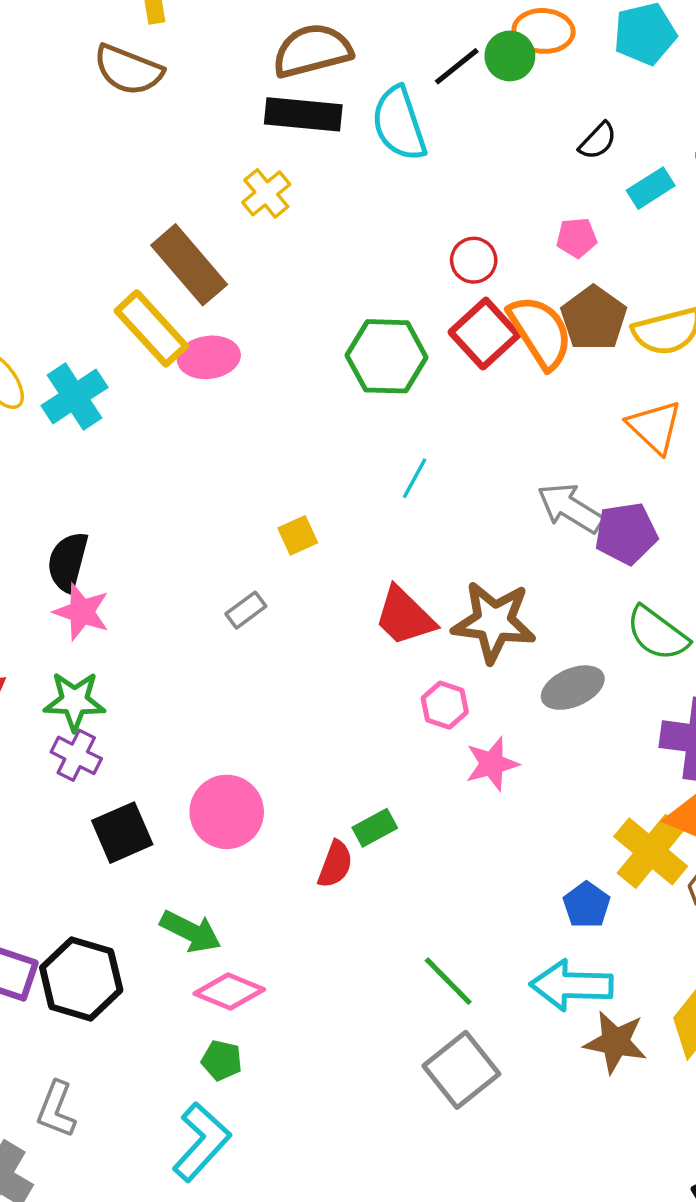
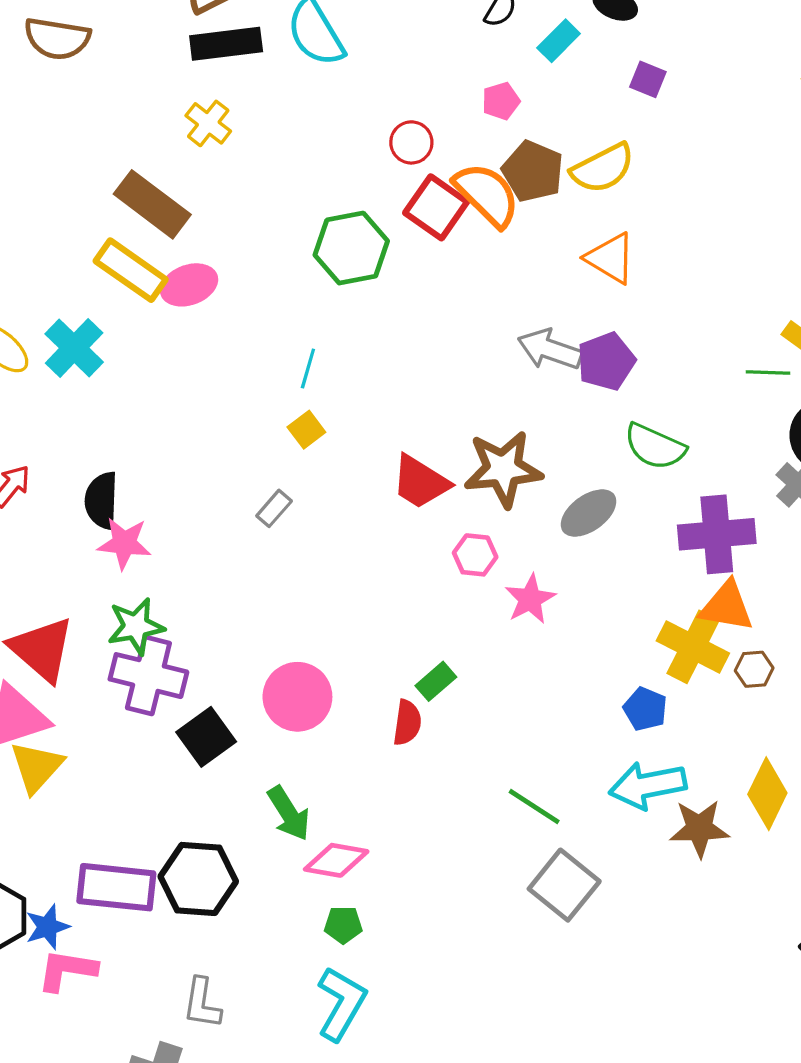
cyan line: (415, 478) -> (308, 369), moved
purple cross: (76, 755) -> (148, 676), size x1.6
green arrow: (191, 932) -> (289, 813), turned 44

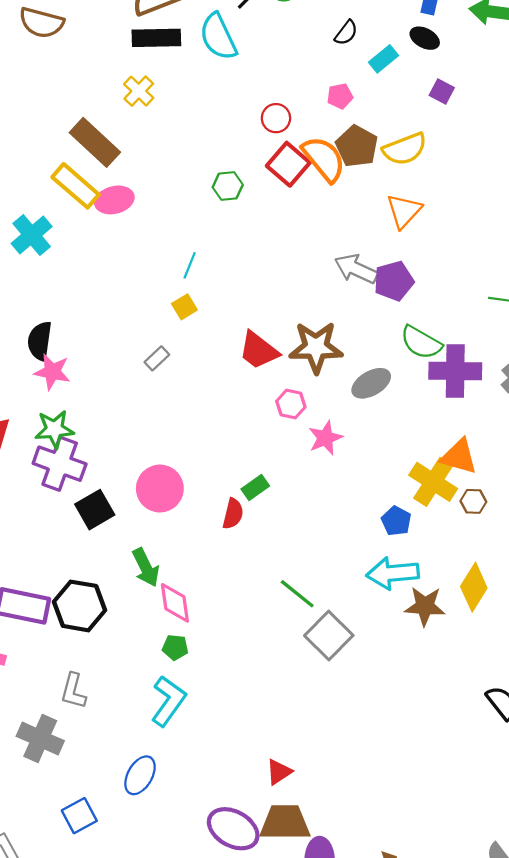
green hexagon: (351, 248) -> (228, 186), size x0.6
orange triangle: (611, 258) -> (404, 211), turned 36
purple cross: (717, 534) -> (455, 371), moved
green line: (534, 807) -> (297, 594), moved
pink diamond: (336, 860) -> (175, 603), turned 66

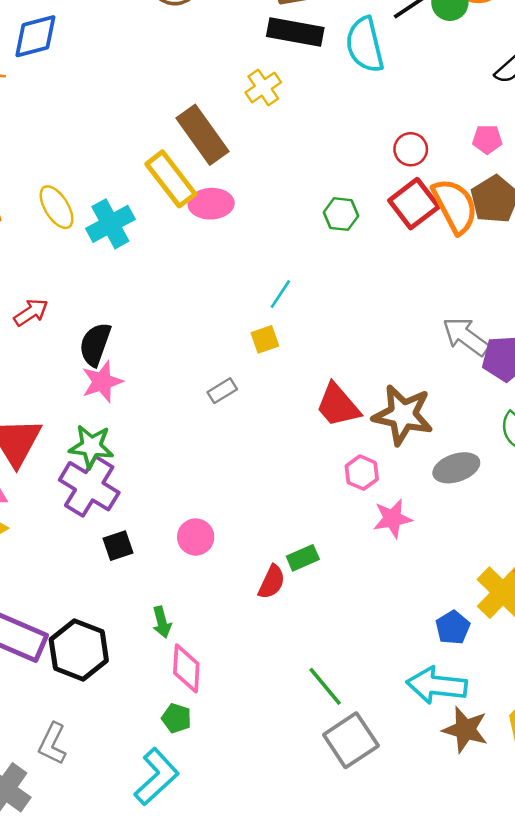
pink star: (52, 372) -> (102, 382), turned 30
pink circle: (160, 489) -> (196, 537), size x0.7
black square: (95, 510) -> (118, 546), size x0.7
green arrow: (146, 568) -> (162, 622), size x0.7

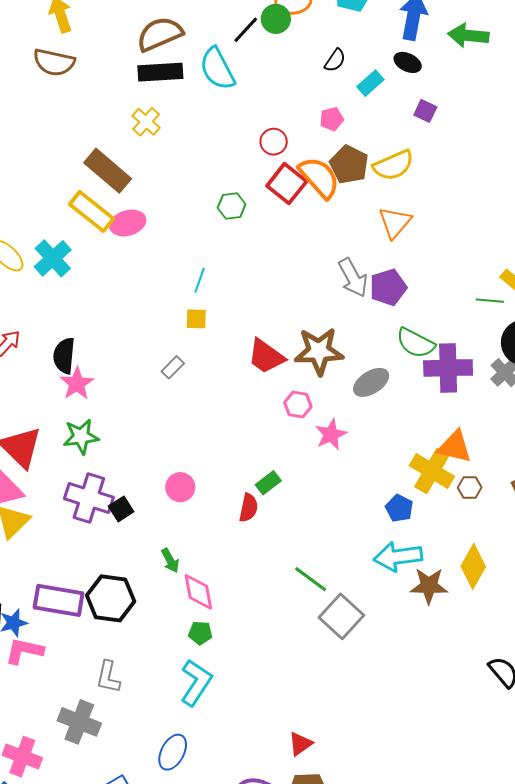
gray arrow: (466, 336) -> (353, 278), turned -141
yellow square: (265, 339) -> (196, 319), turned 35
purple cross: (89, 486) -> (89, 498), moved

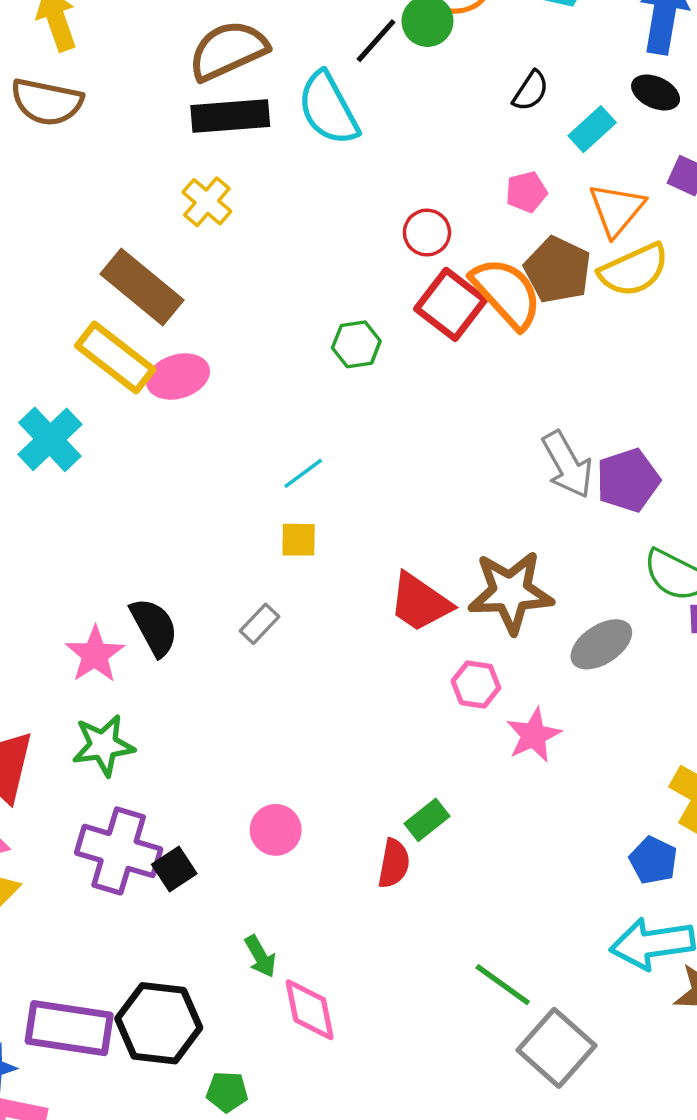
orange triangle: (395, 222) -> (617, 209), moved
cyan line: (200, 280) -> (303, 473), turned 35
black semicircle: (64, 356) -> (154, 627), moved, turned 147
green pentagon: (200, 633) -> (227, 1092), moved

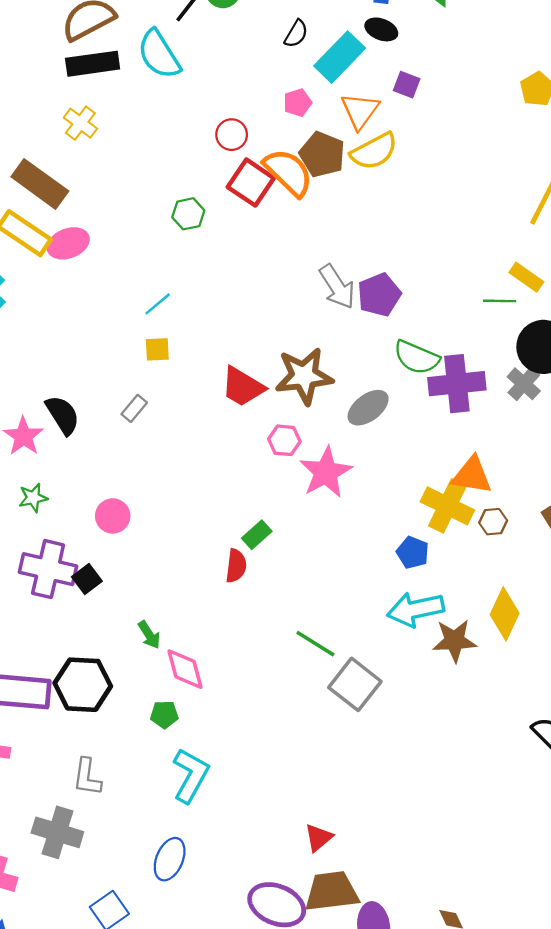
cyan rectangle: (592, 129) -> (340, 57), size x1.6
pink star: (534, 735) -> (326, 472), size x1.4
green star: (103, 745) -> (33, 498), size x0.7
pink circle: (276, 830) -> (113, 516), moved
green pentagon: (227, 1092) -> (164, 714), moved

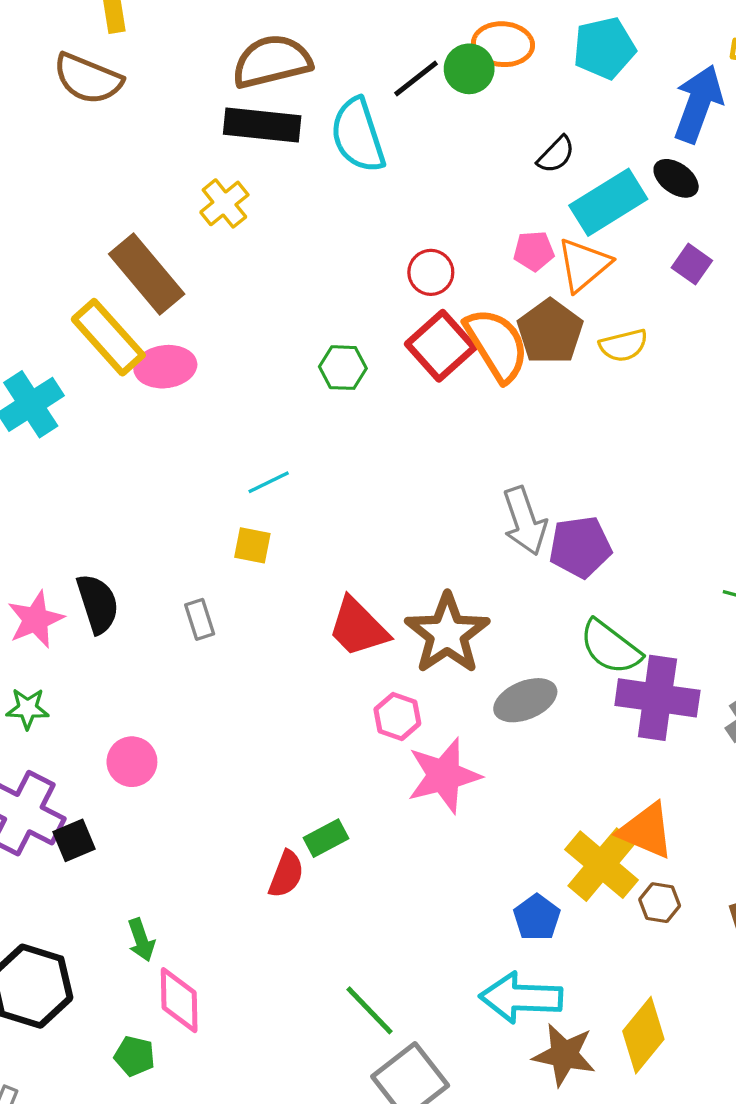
orange triangle: (360, 111) -> (584, 265), moved
yellow semicircle: (374, 151) -> (623, 345), size x0.7
brown star: (304, 376) -> (447, 634), turned 30
gray rectangle: (134, 408) -> (200, 619), turned -72

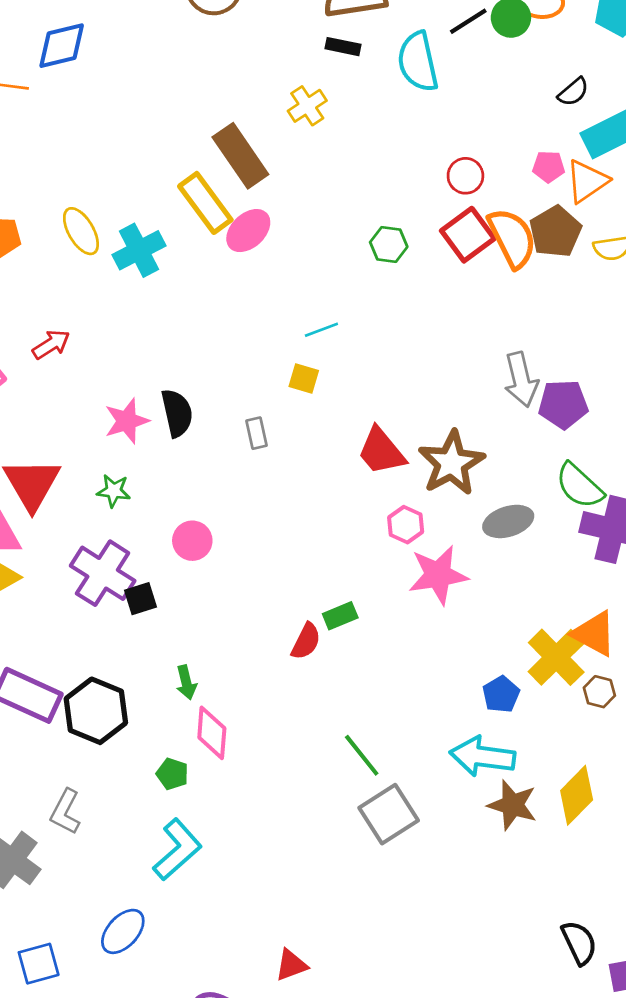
black rectangle: (262, 125) -> (343, 47), size x0.6
pink ellipse: (165, 367) -> (248, 231), turned -42

